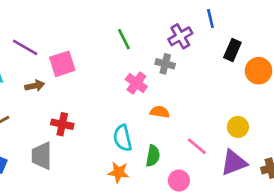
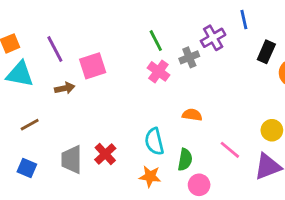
purple line: (25, 47) -> (55, 49), turned 32
gray cross: (165, 64) -> (189, 57), moved, turned -36
pink cross: (136, 83) -> (158, 71), moved
red cross: (62, 124) -> (105, 154), moved, turned 35
pink circle: (179, 180) -> (199, 185), moved

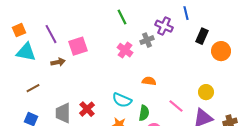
purple cross: (213, 38) -> (164, 26), turned -36
green line: (156, 41) -> (122, 17), moved
cyan semicircle: (154, 141) -> (122, 100), turned -54

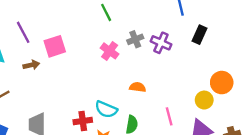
purple cross: (164, 26) -> (161, 43), moved
orange circle: (221, 51) -> (222, 83), moved
pink line: (176, 106) -> (169, 116), turned 35
red cross: (87, 109) -> (83, 121), moved, turned 35

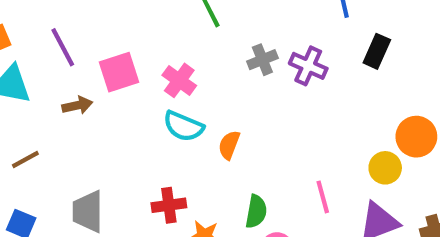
pink cross: (110, 51) -> (179, 80), moved
orange semicircle: (138, 87) -> (229, 145), moved, turned -77
cyan semicircle: (106, 109) -> (183, 126), moved

